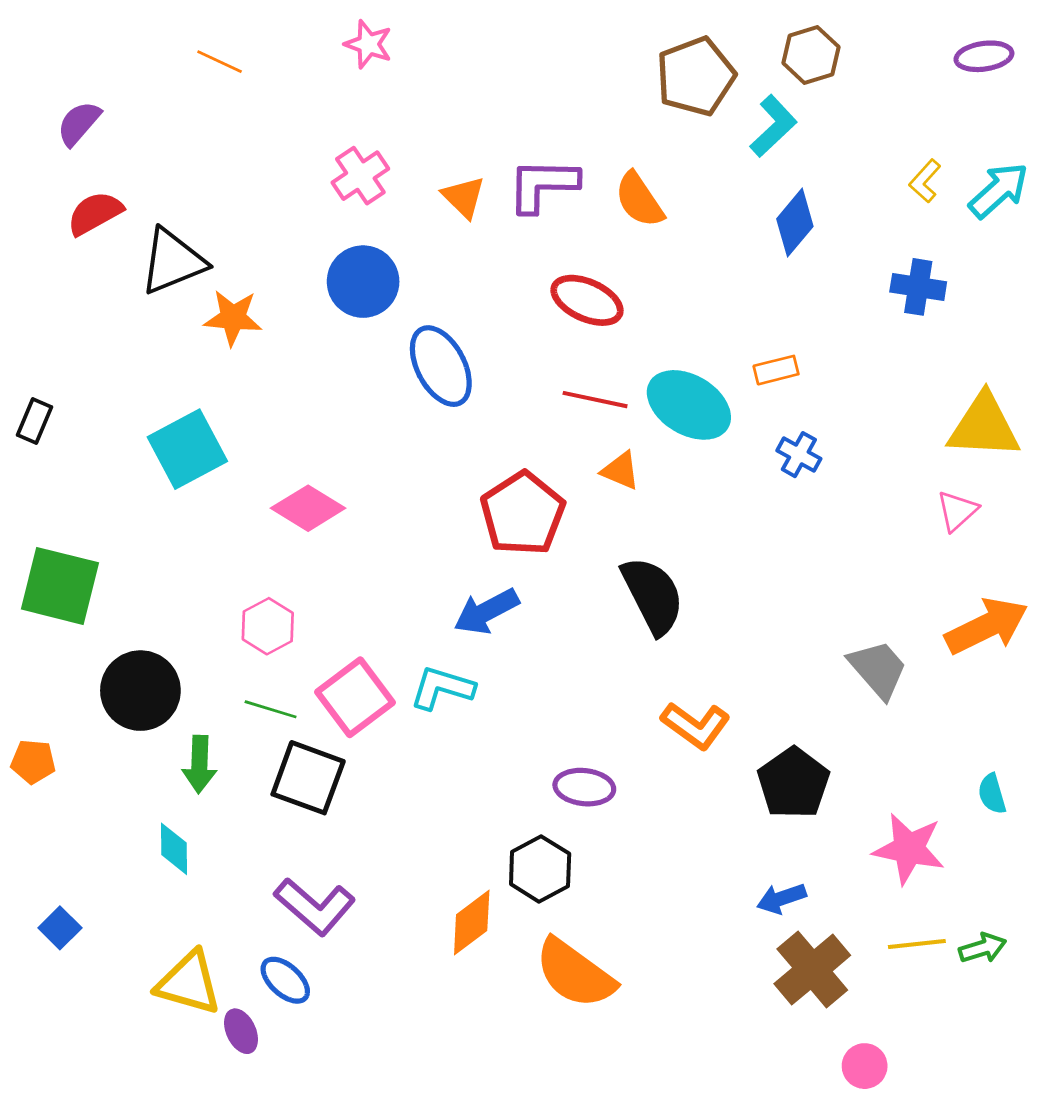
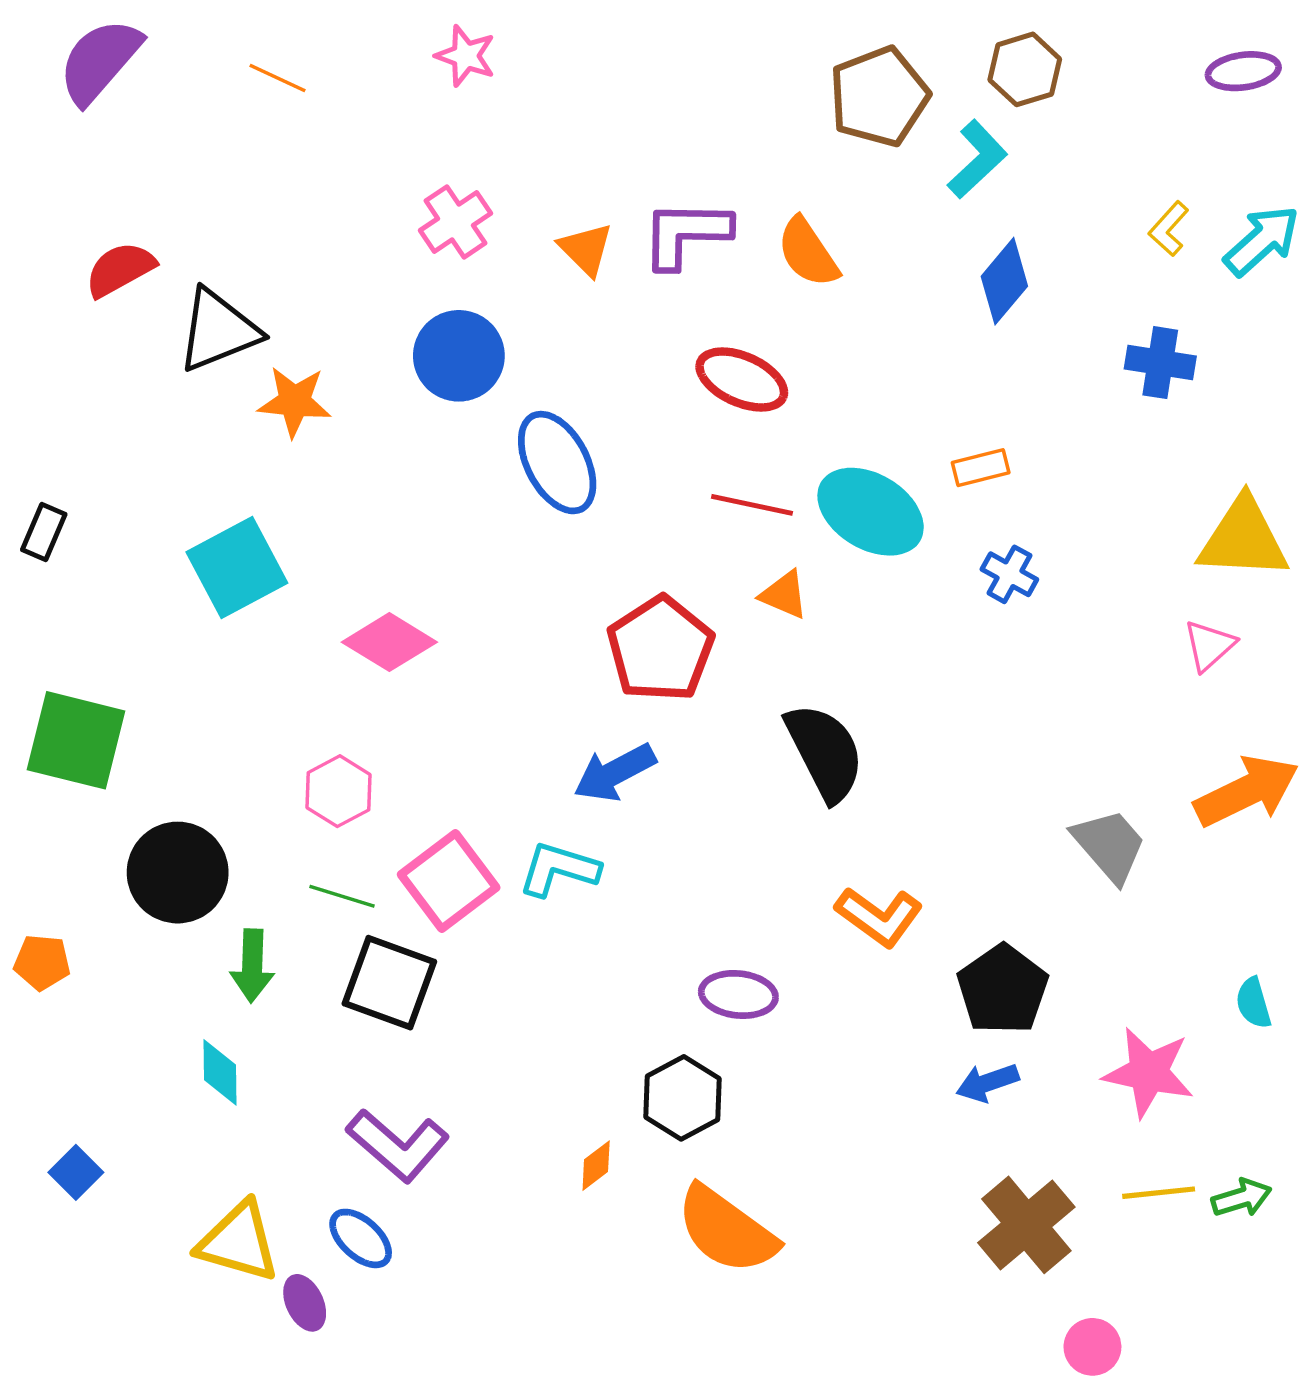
purple semicircle: (79, 123) -> (100, 61), moved, size x1.5
blue arrow: (781, 898) -> (987, 1083), moved
orange diamond: (472, 923) -> (596, 1166), size x0.6

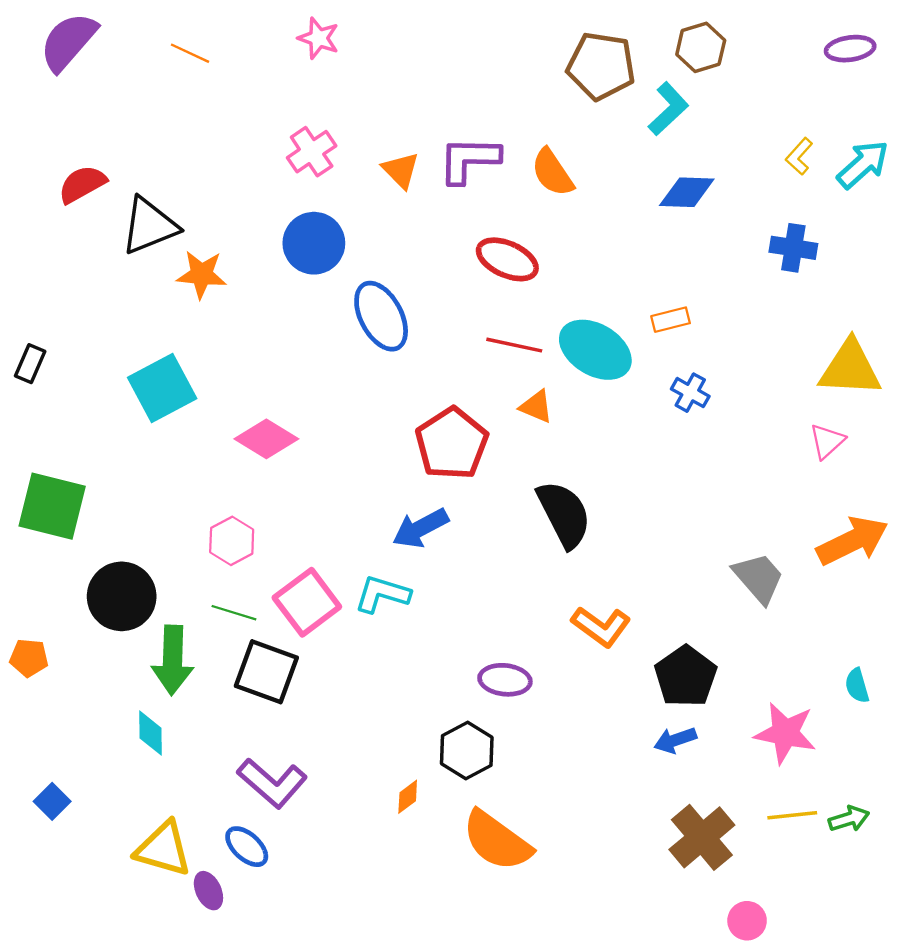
brown pentagon: (879, 97) -> (601, 66), turned 30
blue diamond: (1004, 281) -> (687, 192), turned 52
green arrow: (252, 966) -> (173, 660), size x1.4

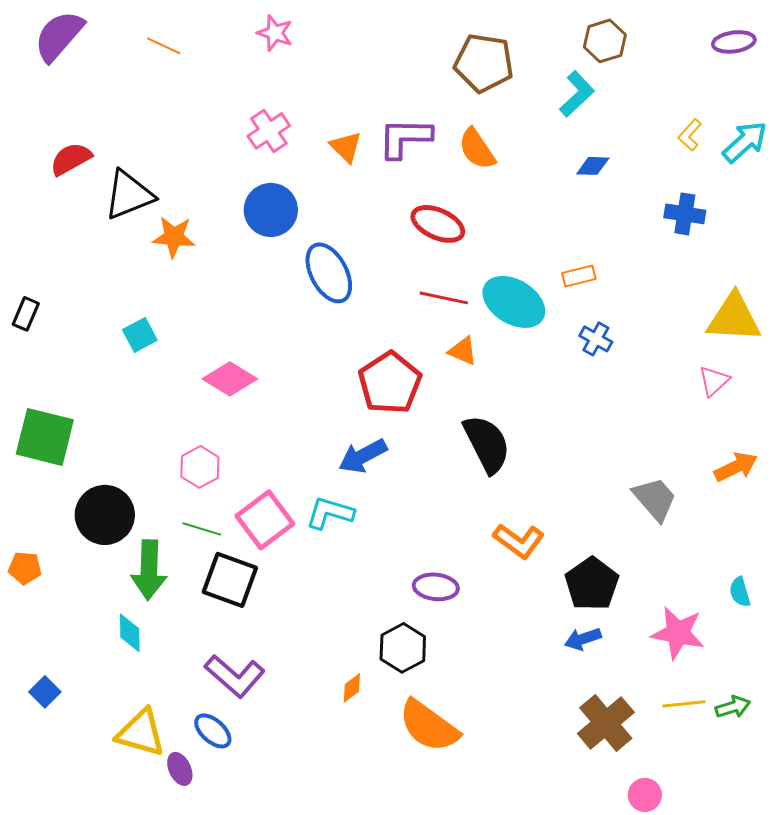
brown pentagon: (601, 66) -> (484, 63), moved
blue diamond: (687, 192) -> (593, 166), size x0.7
cyan square: (162, 388) -> (140, 335), size x0.6
orange arrow: (852, 541) -> (736, 467), size x0.7

